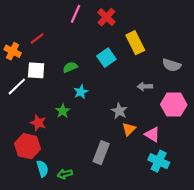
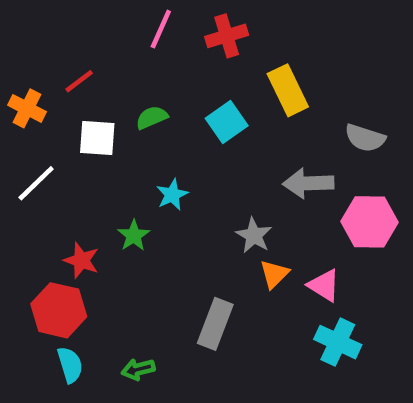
red cross: (106, 17) -> (227, 36), turned 30
green semicircle: (70, 67) -> (152, 118), moved
white square: (36, 70) -> (97, 138), moved
gray arrow: (145, 86) -> (308, 183), size x1.5
cyan semicircle: (42, 169) -> (70, 365), moved

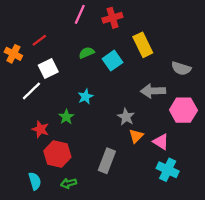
green semicircle: (152, 118) -> (87, 53), moved
white square: (97, 138) -> (48, 68), turned -30
white line: (36, 183) -> (31, 91), moved
red hexagon: (59, 310) -> (57, 154), moved

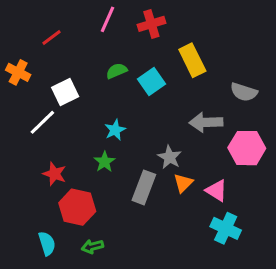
red line: (39, 40) -> (51, 38), moved
green star: (66, 117) -> (104, 162), moved
gray rectangle: (107, 161) -> (144, 187), moved

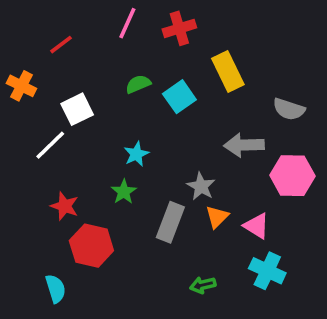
green arrow: (92, 246) -> (203, 285), moved

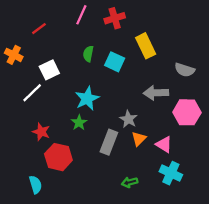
green semicircle: (138, 84) -> (88, 54), turned -56
cyan square: (179, 97) -> (115, 62), turned -30
cyan star: (136, 154) -> (87, 99), size x1.5

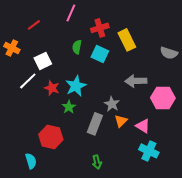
red cross: (115, 18) -> (100, 28), moved
gray semicircle: (185, 70) -> (169, 53), moved
red star: (41, 132) -> (52, 88), moved
green arrow: (130, 182) -> (97, 162), moved, turned -88

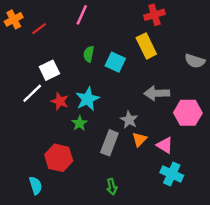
red cross: (100, 28) -> (154, 15), moved
orange cross: (12, 48) -> (14, 19), moved, turned 35

